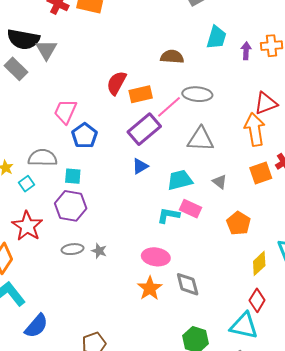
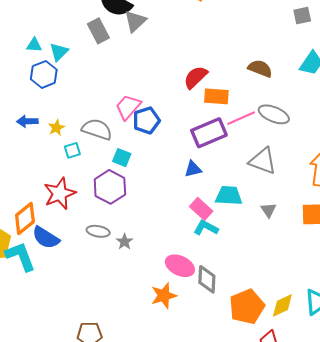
pink trapezoid: (65, 111) -> (128, 107), moved
pink rectangle: (191, 209) -> (201, 209), moved
orange pentagon: (238, 223) -> (247, 307), moved, size x1.4
gray diamond: (188, 284) -> (207, 279), moved
blue semicircle: (36, 326) -> (46, 238), moved, turned 64

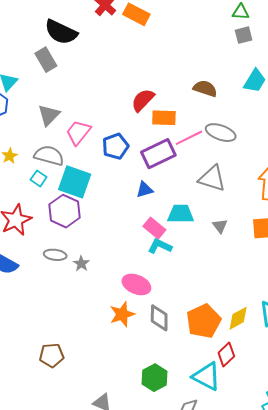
gray triangle: (135, 21) -> (49, 115), moved
blue pentagon: (146, 120) -> (115, 146), moved
cyan square: (72, 150) -> (39, 178), moved, turned -35
cyan square: (122, 158) -> (75, 182), size x1.8
gray diamond: (207, 279) -> (159, 318), moved

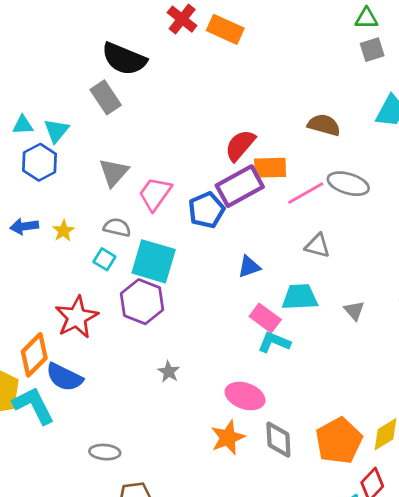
purple rectangle: (158, 154) -> (240, 186), moved
gray semicircle: (49, 156) -> (117, 227), size x0.7
gray triangle: (212, 178) -> (317, 246), moved, size x0.7
gray ellipse: (55, 255) -> (105, 452), moved

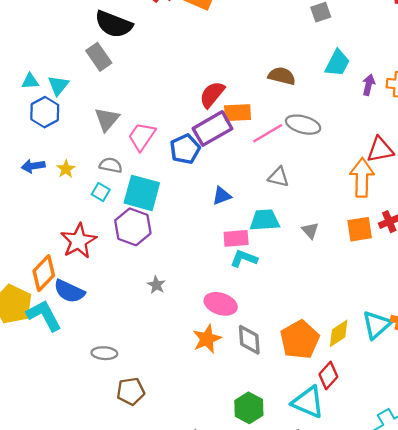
pink rectangle: (265, 318) -> (236, 238), turned -40

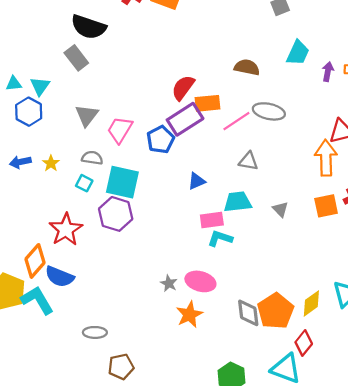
gray star: (156, 285) -> (169, 283), moved
gray diamond: (249, 340) -> (248, 313), moved

